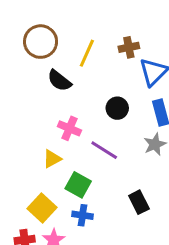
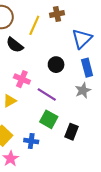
brown cross: (129, 47) -> (57, 14), moved
green square: (78, 185) -> (49, 119), moved
black rectangle: (139, 202) -> (72, 132), turned 49

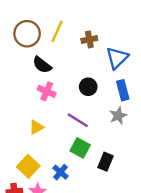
brown cross: (57, 14) -> (89, 39), moved
yellow line: (34, 25) -> (57, 31), moved
pink cross: (22, 79) -> (47, 91), moved
blue cross: (31, 141) -> (61, 172), turned 32

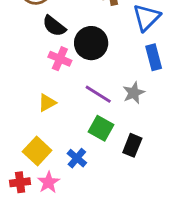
black circle: (88, 87) -> (91, 43), moved, size x1.5
gray star: (118, 116) -> (134, 93), moved

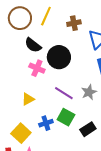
black rectangle: (132, 145) -> (88, 129), turned 35
blue cross: (77, 158) -> (46, 123), moved, turned 32

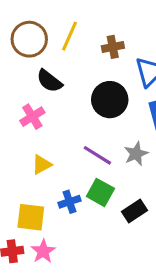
black circle: (59, 57) -> (110, 100), moved
pink cross: (37, 68) -> (32, 117), moved, turned 35
yellow square: (21, 133) -> (31, 217), turned -36

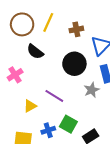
pink cross: (32, 117) -> (15, 75), moved
gray star: (136, 154) -> (92, 90), moved
purple line: (97, 155) -> (54, 96), moved

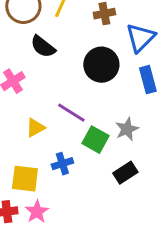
gray star: (92, 90) -> (127, 129), moved
green square: (68, 124) -> (95, 140), moved

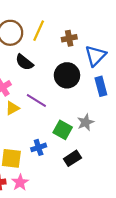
purple line: (71, 113) -> (36, 100), moved
yellow triangle: (35, 128) -> (12, 108), moved
black rectangle: (125, 173) -> (72, 158), moved

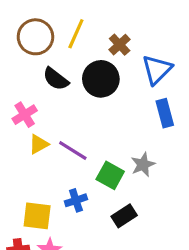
brown cross: (69, 38) -> (120, 45), turned -32
black circle: (67, 75) -> (101, 79), moved
purple line: (36, 100) -> (73, 150), moved

